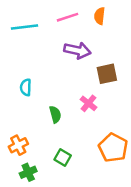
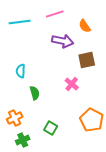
orange semicircle: (100, 16) -> (85, 26), moved, turned -40
green semicircle: (55, 114) -> (35, 93), moved

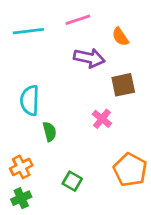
cyan semicircle: (21, 71) -> (30, 100), size x1.5
green cross: (23, 140) -> (21, 198), moved

